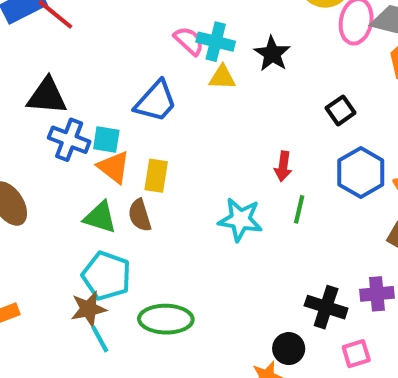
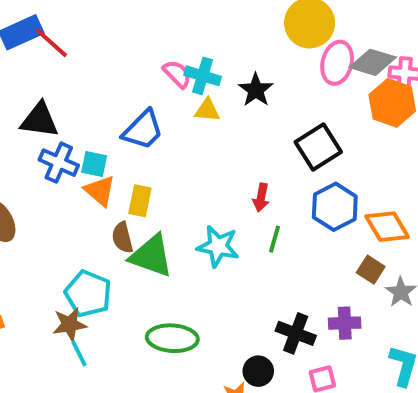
black square: (341, 110) -> (318, 147), size x1.6
green triangle: (100, 217) -> (151, 256), moved, size x1.4
green ellipse: (166, 319) -> (172, 338), moved

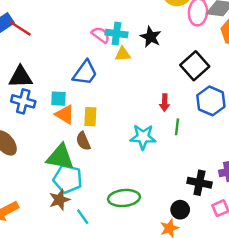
blue cross: (59, 163) -> (23, 101), moved
green triangle: (151, 256) -> (60, 157), moved
cyan line: (79, 354) -> (83, 217), moved

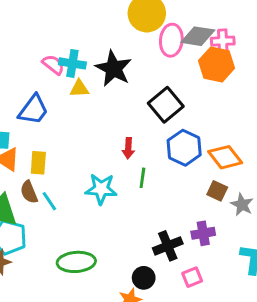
black star: (151, 37) -> (113, 69), size x1.4
black cross: (199, 183) -> (168, 246), turned -35
cyan line: (83, 217) -> (49, 201), moved

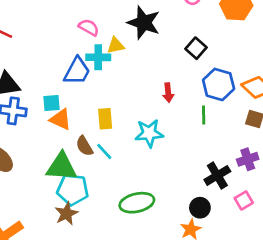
cyan cross: (72, 63) -> (98, 57), moved
black square: (166, 105) -> (196, 48), size x0.7
yellow rectangle: (38, 163) -> (105, 119), moved
green line: (142, 178) -> (204, 115), moved

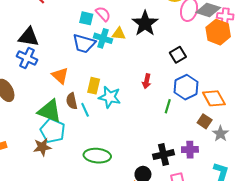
blue trapezoid: (77, 71) -> (84, 44), turned 60
cyan square: (51, 103) -> (86, 18), moved
cyan star: (149, 133) -> (110, 97), moved

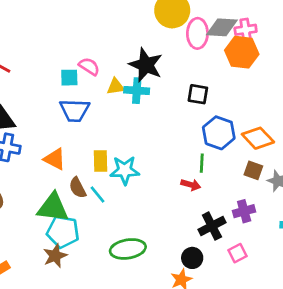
cyan cross: (103, 38) -> (137, 91), moved
black square: (178, 55) -> (198, 94), turned -35
red arrow: (147, 81) -> (191, 185), moved, turned -72

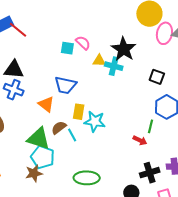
blue trapezoid: (75, 110) -> (65, 85), moved
brown semicircle: (78, 188) -> (59, 128), turned 70

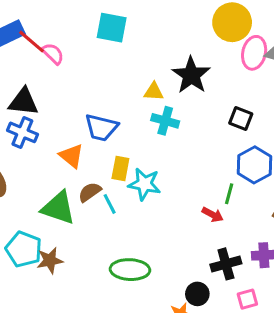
pink semicircle: (83, 43) -> (53, 54), moved
cyan square: (67, 48) -> (112, 28), moved, size x1.5
cyan cross: (114, 66) -> (165, 121), moved
cyan pentagon: (43, 157) -> (24, 249), moved

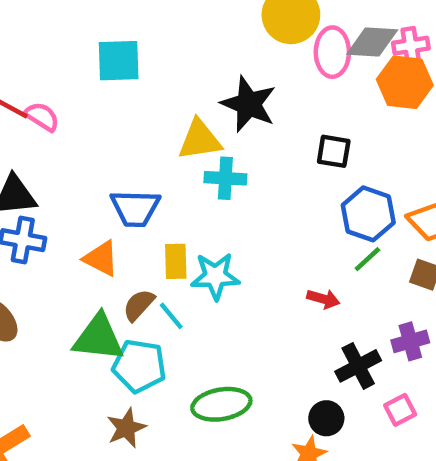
yellow triangle: (154, 92) -> (200, 140), size x1.5
green line: (229, 194) -> (367, 259), moved, turned 45
cyan pentagon: (24, 249) -> (139, 366), moved
brown star: (50, 260) -> (126, 428), moved

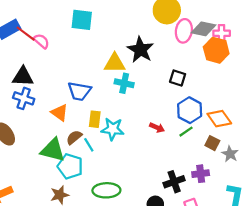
red arrow: (323, 299) -> (157, 128), moved

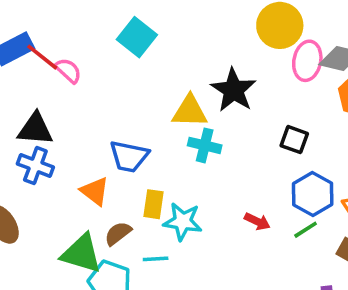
cyan square: (82, 20) -> (137, 37), turned 30
cyan line: (89, 145) -> (156, 259), moved, turned -64

